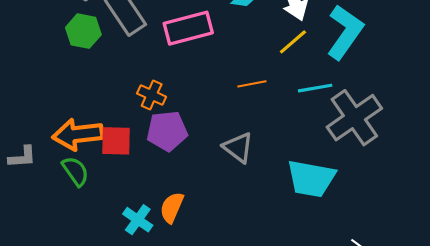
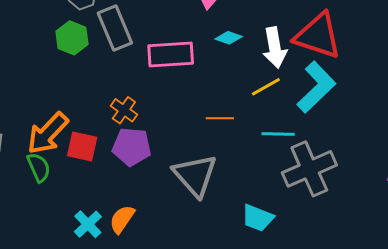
orange arrow: (78, 134) -> (48, 133), turned -51
gray triangle: (238, 148) -> (195, 175), size x1.5
cyan trapezoid: (311, 179) -> (258, 218), size x0.7

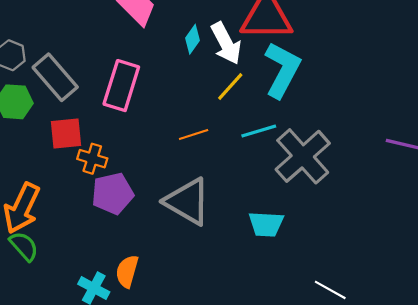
cyan diamond: (229, 38) -> (192, 39), moved, turned -56
pink rectangle: (171, 54) -> (121, 86), turned -51
red square: (82, 147) -> (66, 134), moved

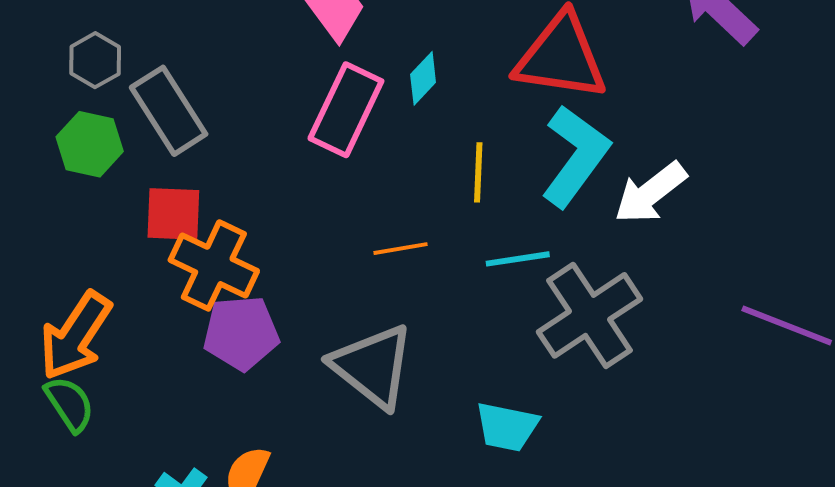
white arrow: (226, 43) -> (650, 193), moved, turned 72
pink rectangle: (121, 86) -> (346, 110), moved
yellow line: (230, 87) -> (478, 172), turned -48
orange cross: (92, 159) -> (214, 265), size x1.6

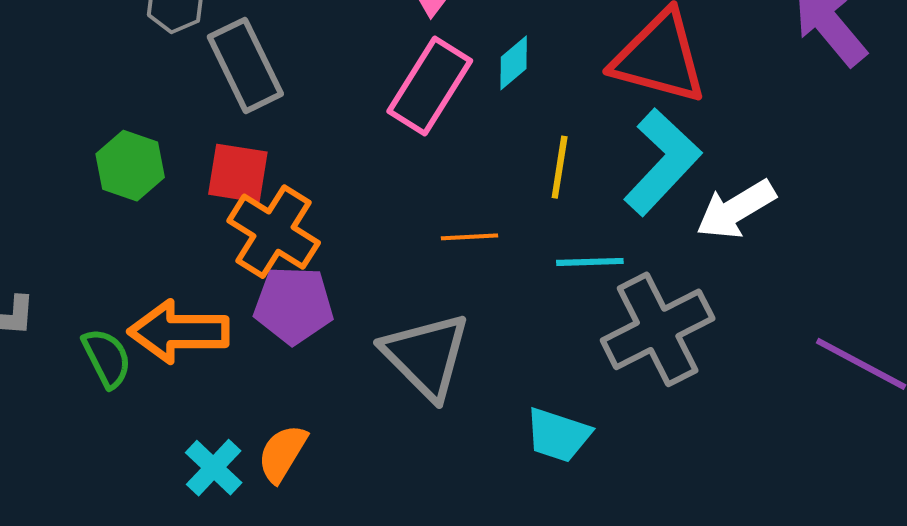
green hexagon: (90, 144) -> (130, 166), moved
orange arrow: (75, 336) -> (179, 332), moved, turned 50

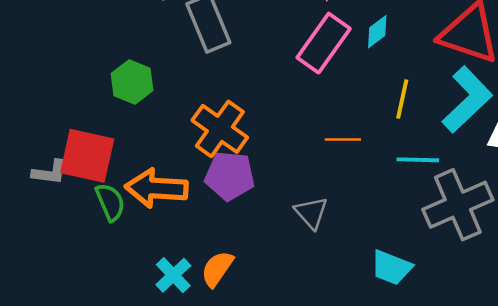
red square: (238, 173) -> (87, 156), moved, size x1.4
gray triangle: (426, 356) -> (311, 213), size x0.6

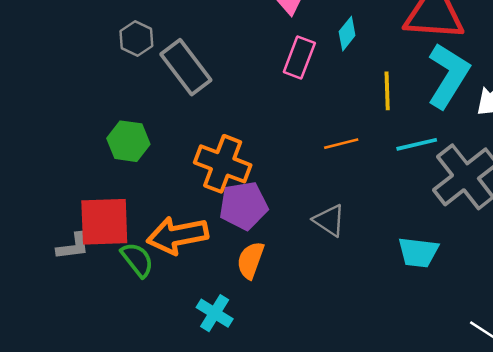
pink rectangle: (324, 43) -> (299, 58), size x0.7
orange semicircle: (217, 269) -> (251, 260), moved

